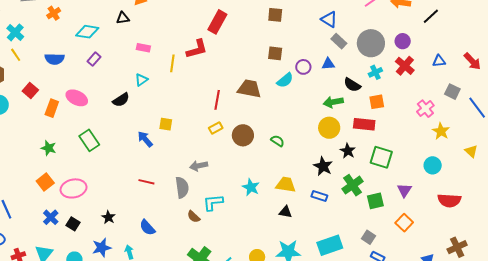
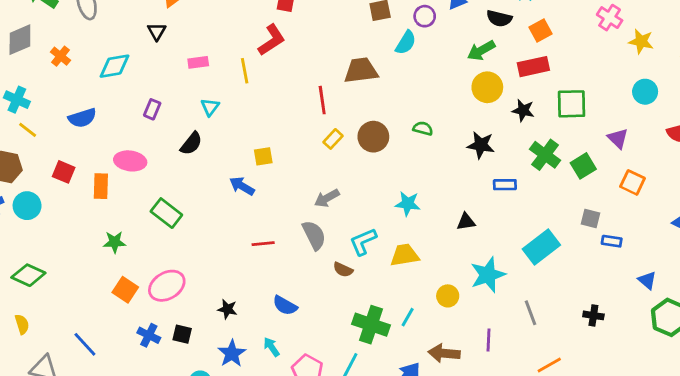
black triangle: (123, 18) -> (157, 31), turned -32
purple rectangle: (94, 59) -> (152, 109), moved
black star: (323, 166) -> (481, 145), moved
yellow trapezoid: (286, 185) -> (405, 255), moved

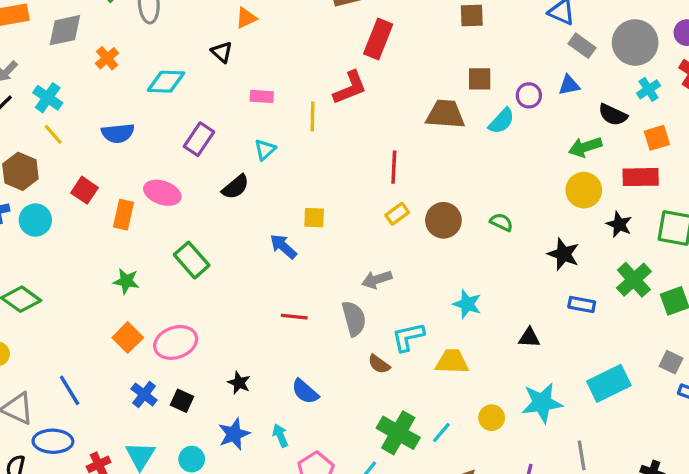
black triangle: (157, 31) -> (222, 52), turned -30
brown trapezoid: (361, 70) -> (445, 114), moved
purple rectangle: (152, 109) -> (199, 139), size x1.4

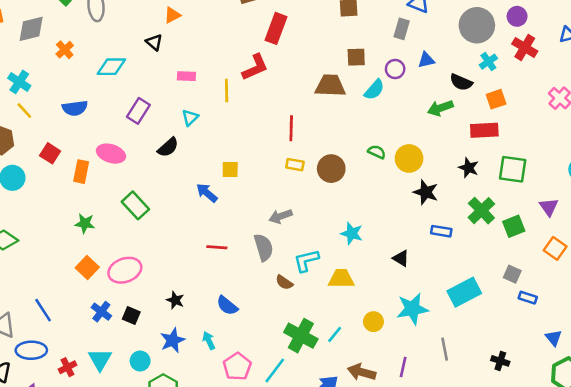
gray rectangle: (582, 46) -> (402, 29), moved, turned 72
yellow circle: (584, 190) -> (409, 158), moved
yellow rectangle: (397, 214) -> (295, 165), turned 48
green semicircle: (501, 222) -> (377, 152), moved
black triangle: (529, 338) -> (401, 258), turned 30

